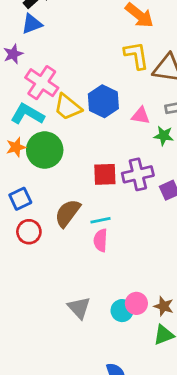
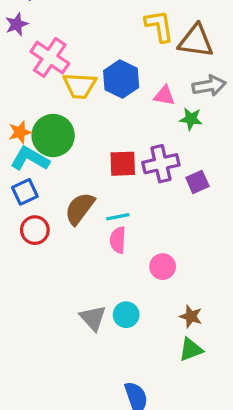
yellow trapezoid: (68, 107) -> (80, 86), turned -36
cyan L-shape: (27, 114) -> (30, 159), moved
pink circle: (136, 303) -> (163, 267), moved
cyan circle: (122, 311) -> (126, 315), moved

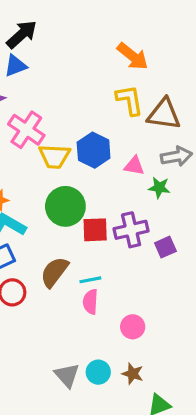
green circle: (53, 135) -> (65, 206), moved
brown star: (191, 316) -> (133, 374), moved

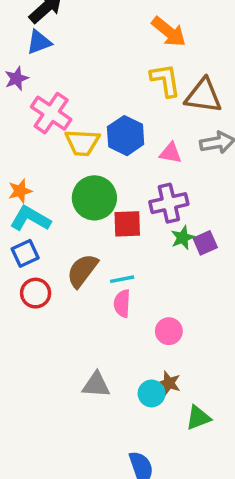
green star: (159, 188) -> (183, 238), moved, turned -30
purple cross: (131, 230) -> (169, 203), moved
cyan circle: (98, 372) -> (152, 393), moved
gray triangle: (67, 375) -> (96, 385), turned -44

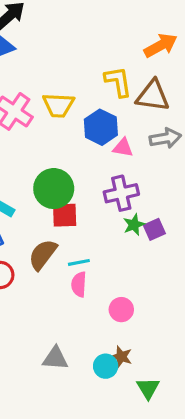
orange arrow: (169, 32) -> (161, 45), moved, turned -68
blue hexagon: (126, 136) -> (101, 127), moved
yellow trapezoid: (82, 143) -> (58, 105), moved
red square: (127, 224) -> (65, 215), moved
green triangle: (198, 418) -> (148, 388), turned -40

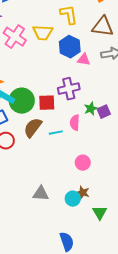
yellow L-shape: (118, 82) -> (69, 15), moved
green circle: (54, 189) -> (22, 101), moved
purple cross: (121, 193) -> (69, 89), moved
pink semicircle: (79, 284) -> (75, 123), moved

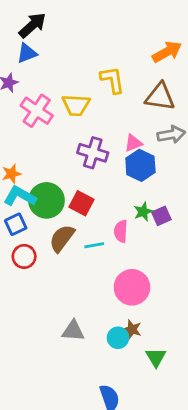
blue hexagon: (70, 47) -> (140, 165), moved
pink triangle: (84, 60) -> (133, 143), turned -32
purple cross: (69, 89) -> (93, 153), moved, turned 30
red square: (47, 103) -> (82, 203), turned 30
pink circle: (83, 163) -> (132, 287), size x1.6

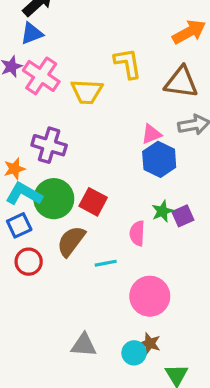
pink cross: (37, 111) -> (41, 76), moved
purple cross: (93, 153) -> (49, 145), moved
cyan line: (94, 245) -> (106, 263), moved

